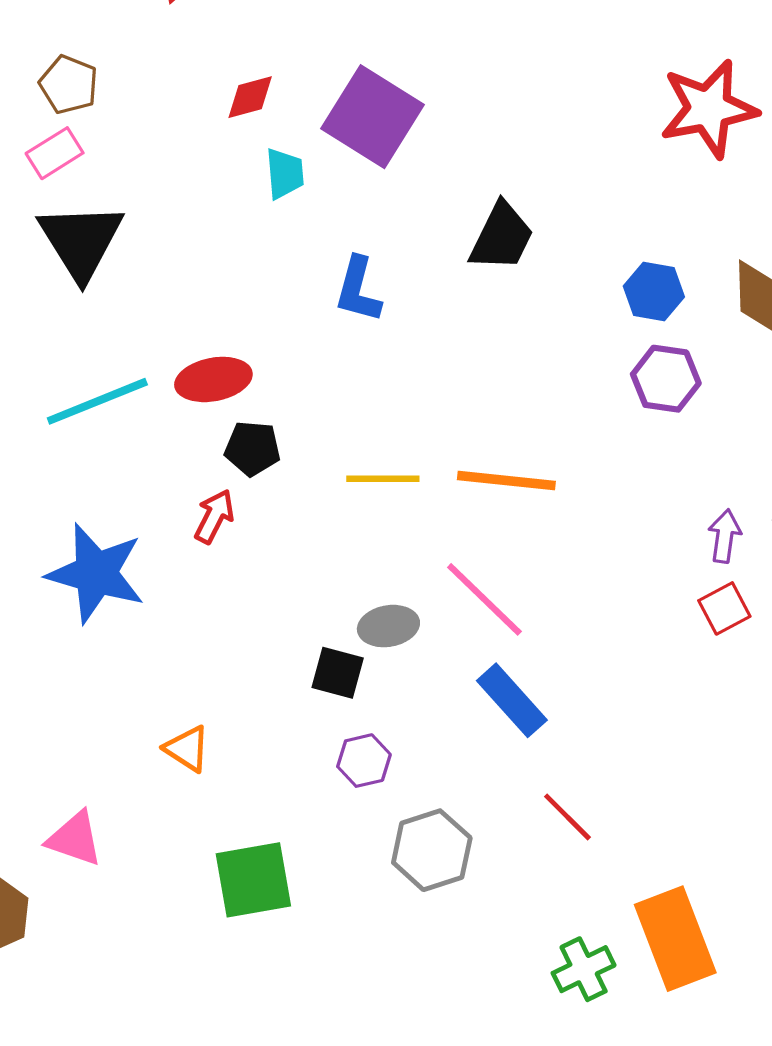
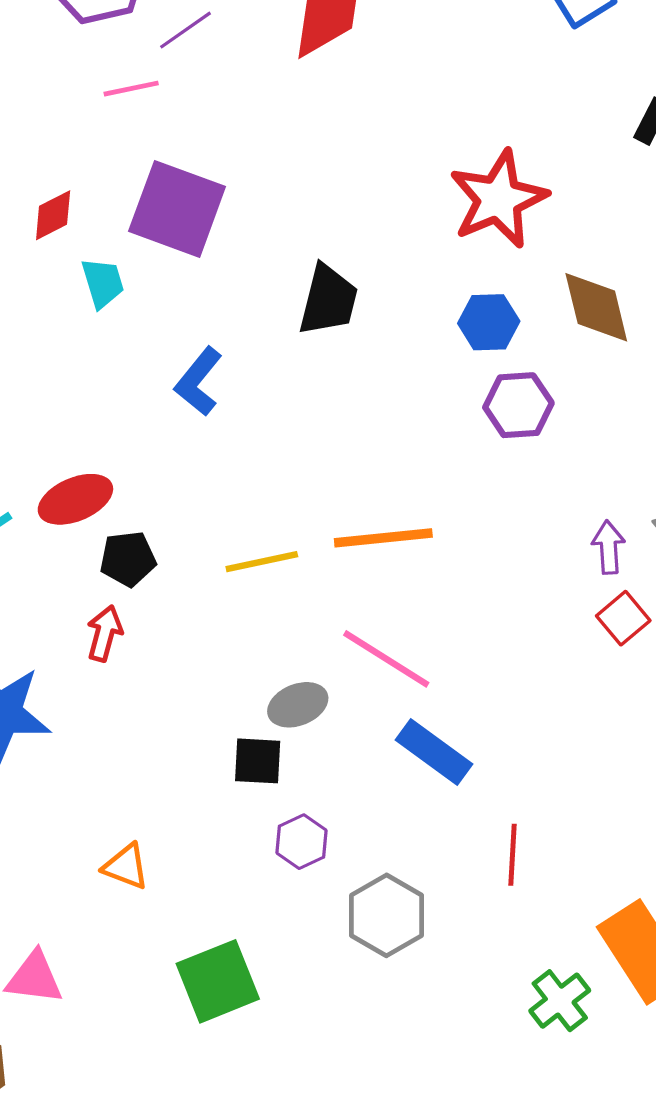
red star: (709, 109) -> (498, 199), moved
blue L-shape: (358, 290) -> (199, 382), turned 36
red line: (567, 817) -> (513, 855), turned 60

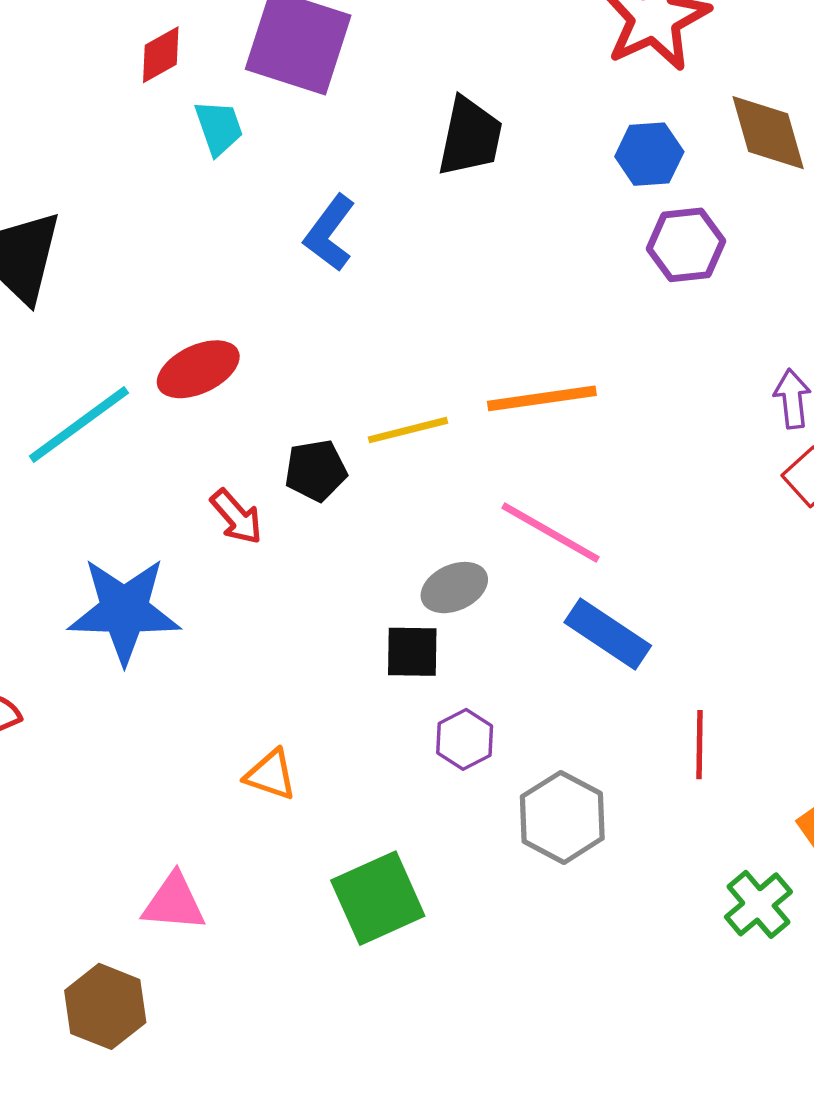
black pentagon: (128, 559) -> (316, 470), moved
red arrow: (105, 633) -> (237, 517), turned 126

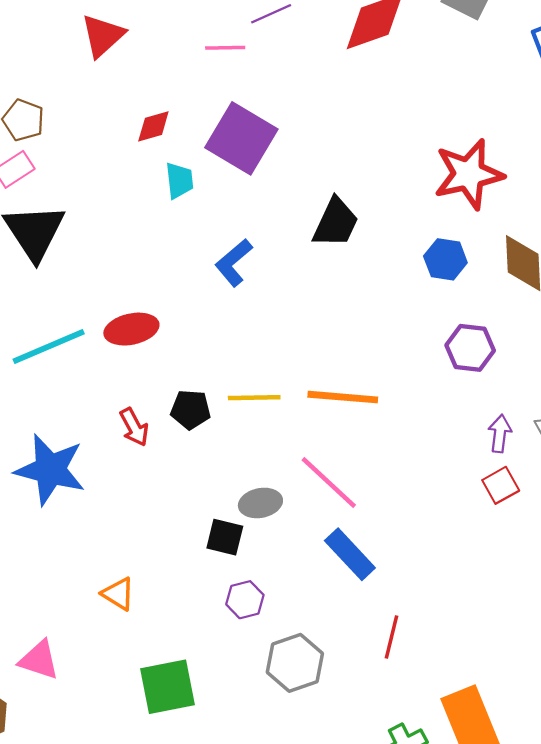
purple hexagon: (686, 245) -> (470, 348), moved

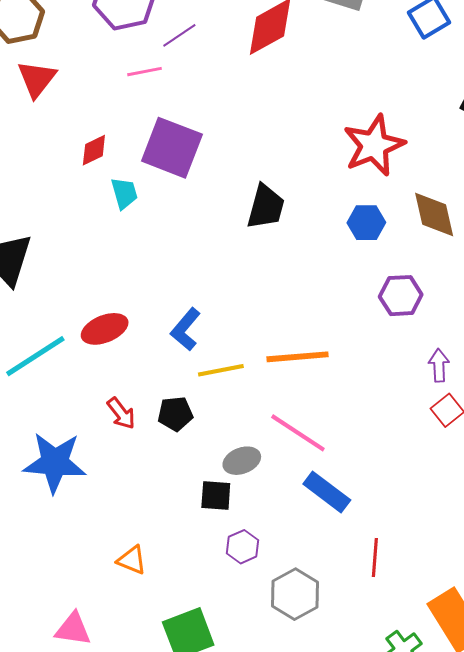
blue L-shape: (234, 263) -> (186, 329), moved
black pentagon: (191, 410) -> (175, 414), moved

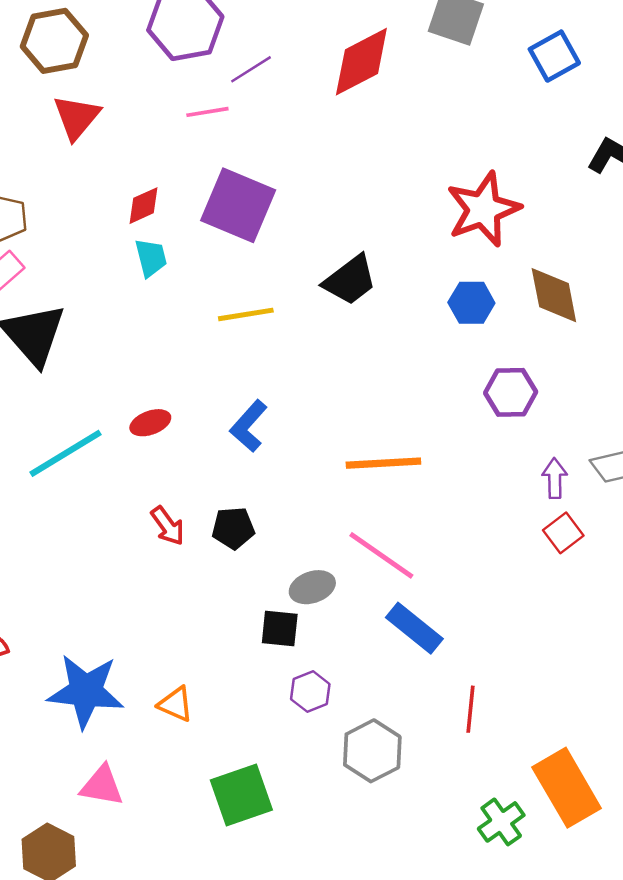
cyan trapezoid: (124, 193) -> (151, 258), moved
black trapezoid: (266, 207) -> (350, 280), turned 36
red ellipse: (105, 329) -> (150, 423), size x0.7
yellow line: (221, 370) -> (246, 314), moved
blue star: (55, 463) -> (86, 691), moved

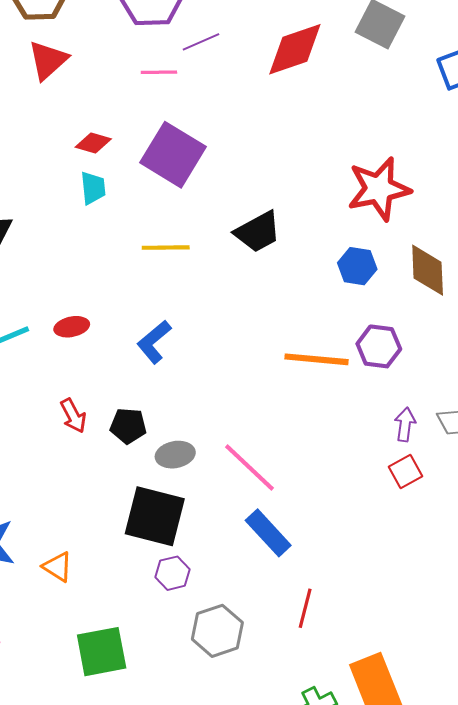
red diamond: (144, 206) -> (93, 143), turned 32
orange line: (383, 463) -> (316, 359), moved
gray ellipse: (312, 587) -> (175, 455), moved
black square: (280, 629) -> (155, 516), size x1.8

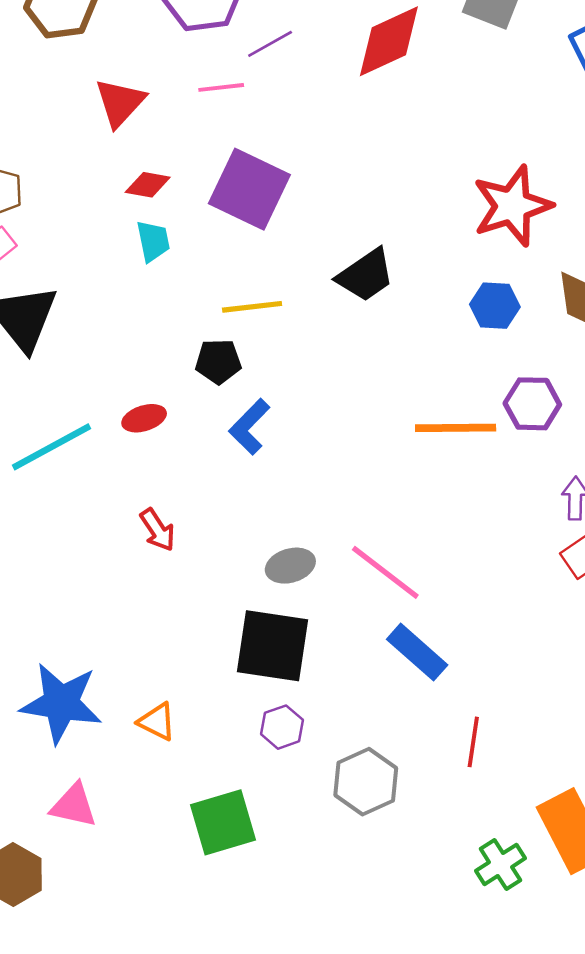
red triangle: (48, 60) -> (120, 103), moved
black pentagon: (128, 426) -> (218, 361), moved
purple hexagon: (172, 573) -> (282, 727), moved

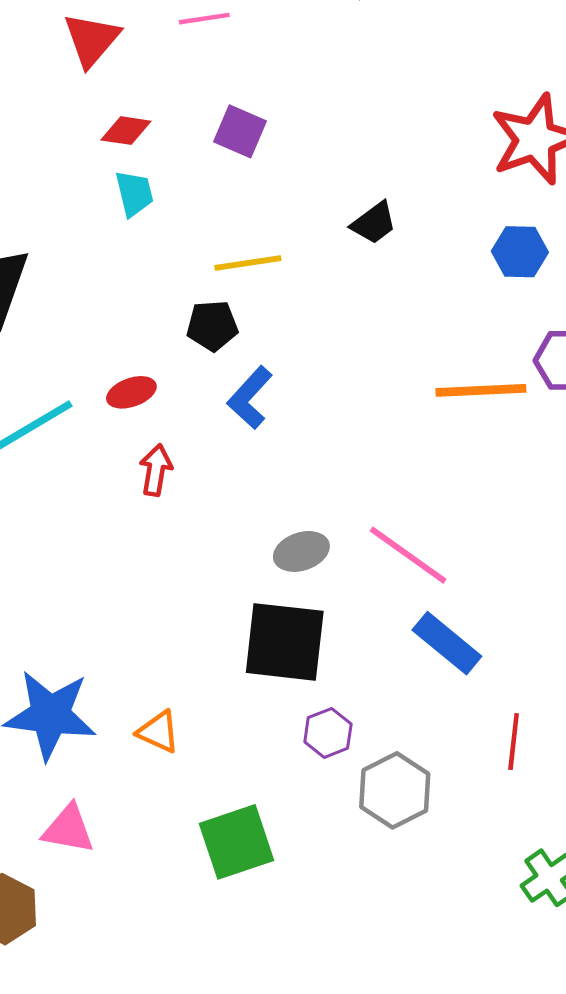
purple square: (249, 189) -> (240, 131), size x0.6
black trapezoid: (366, 275) -> (374, 223), size x0.7
red arrow: (157, 530) -> (156, 470), moved, turned -135
purple hexagon: (282, 727) -> (328, 733), moved

